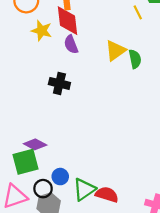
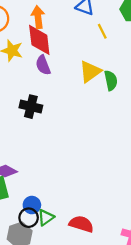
yellow line: (138, 12) -> (102, 31), moved
black circle: (43, 189) -> (29, 218), moved
green triangle: (84, 189) -> (46, 217), moved, size x0.7

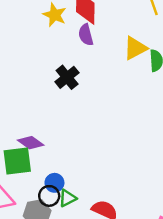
black cross: (31, 107) -> (67, 77), turned 30

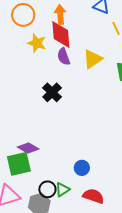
yellow triangle: (135, 48) -> (93, 59), moved
blue circle: (54, 183) -> (82, 168), moved

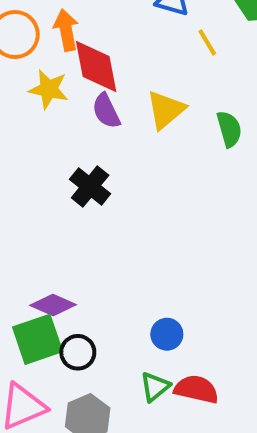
orange arrow: (60, 15) -> (66, 30), moved
black circle: (47, 189) -> (78, 352), moved
green triangle: (62, 190) -> (155, 387), moved

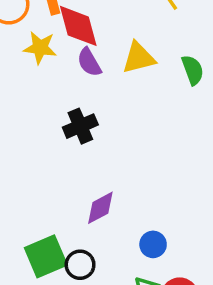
yellow triangle: (166, 110) -> (139, 58), turned 30
black cross: (90, 186) -> (80, 126), turned 32
purple diamond: (53, 305) -> (100, 208), moved, turned -48

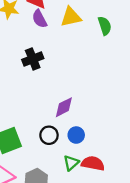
purple diamond: (100, 208) -> (64, 107), moved
black circle: (80, 265) -> (49, 135), moved

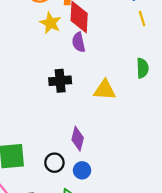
yellow triangle: (71, 17) -> (105, 90), moved
purple diamond: (64, 107) -> (78, 139), turned -65

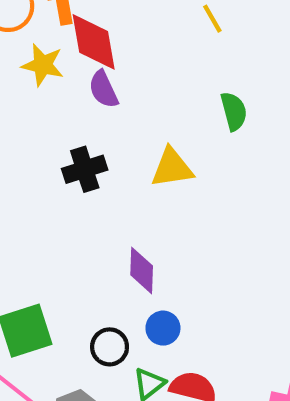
black circle: (54, 163) -> (110, 347), moved

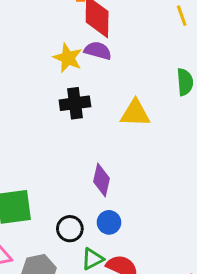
yellow star: (43, 65) -> (68, 58), moved
purple semicircle: (103, 89) -> (98, 51), turned 120

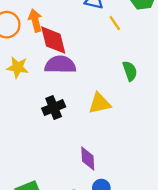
purple semicircle: (98, 51) -> (60, 65), size x1.5
yellow star: (68, 58) -> (18, 67), moved

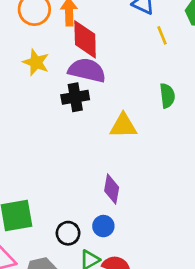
black cross: (54, 108) -> (75, 97), moved
purple diamond: (88, 159) -> (112, 189), moved

